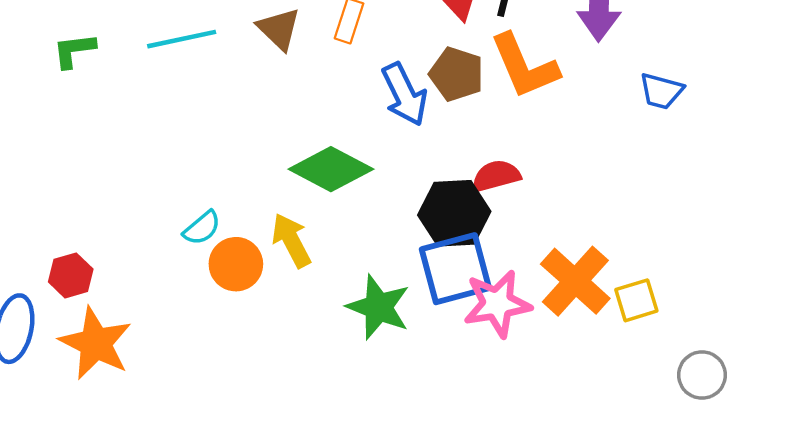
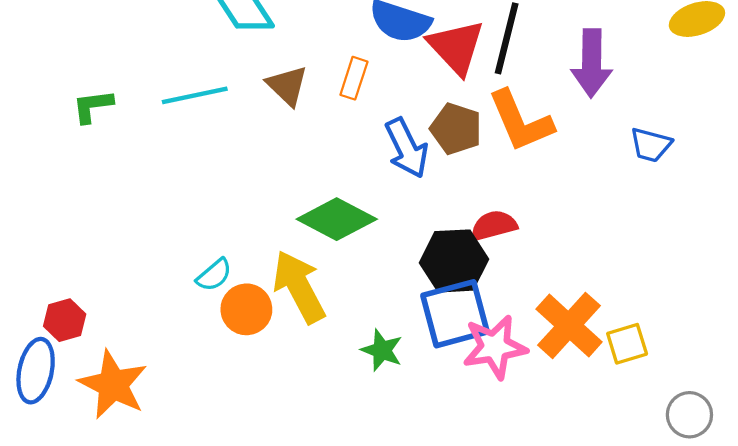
yellow arrow: (291, 240) -> (299, 287), size x1.4
red hexagon: (71, 275) -> (65, 320), moved
green star: (378, 307) -> (382, 350), size x0.7

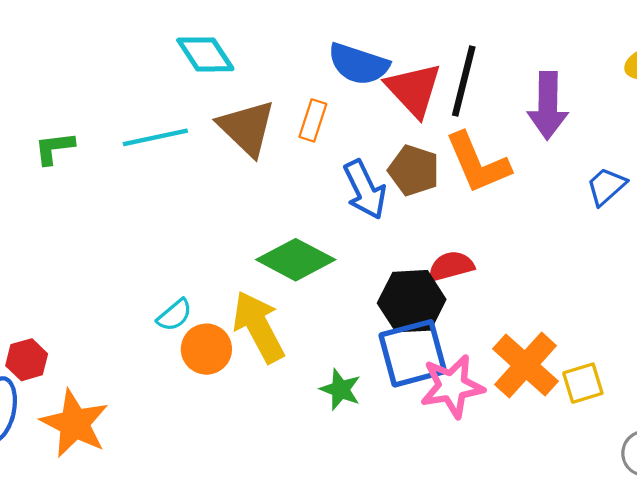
brown triangle: (287, 86) -> (247, 128), size x1.4
blue trapezoid: (651, 145) -> (606, 186), turned 123

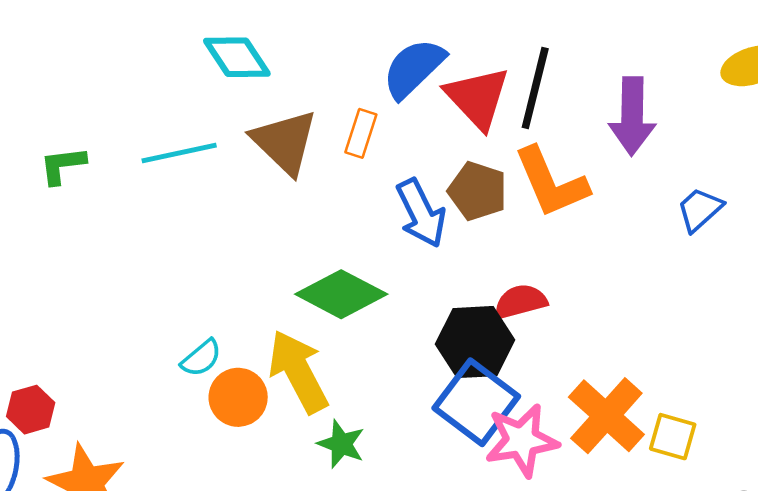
blue semicircle: (359, 64) -> (414, 68), turned 118
blue square: (413, 353) -> (476, 402), turned -38
yellow square: (583, 383) -> (673, 437), turned 33
green star: (340, 390) -> (341, 444), moved

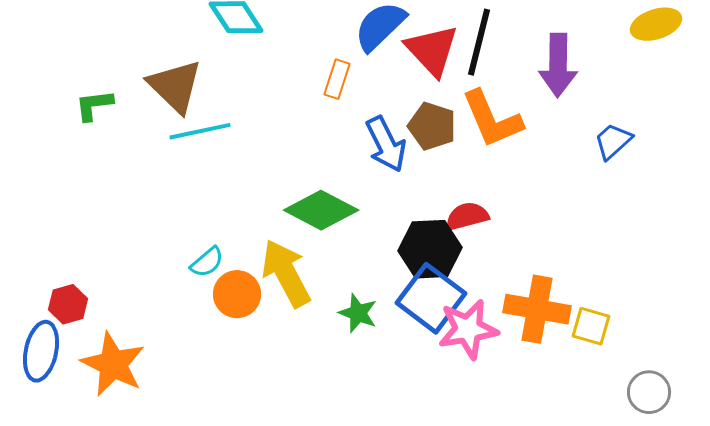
brown triangle: (285, 142) -> (175, 86), moved
cyan line: (179, 153) -> (200, 131), moved
orange cross: (606, 416) -> (537, 309), turned -32
green star: (341, 444) -> (358, 313), moved

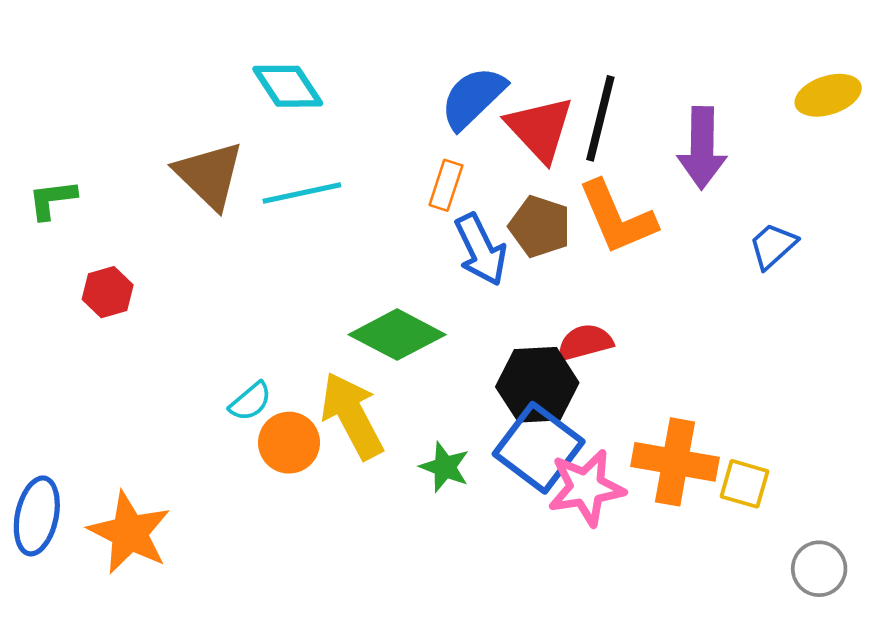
orange rectangle: (337, 79) -> (446, 185), moved
green L-shape: (94, 105) -> (52, 199), moved
cyan line: (200, 131) -> (302, 193), moved
red hexagon: (68, 304) -> (108, 292), moved

